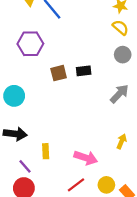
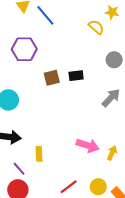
yellow semicircle: (120, 27) -> (96, 27), moved
yellow arrow: (122, 141) -> (112, 153), moved
pink arrow: (86, 158) -> (88, 145), moved

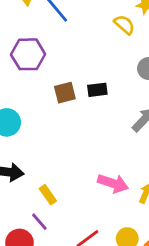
yellow rectangle: (39, 154) -> (48, 195), turned -32
purple line: (19, 169) -> (39, 222), moved

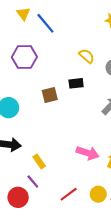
yellow semicircle: (124, 25) -> (87, 56), moved
brown square: (65, 93) -> (50, 95), moved

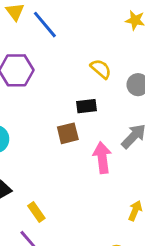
brown square: (50, 95) -> (68, 133), moved
pink arrow: (88, 153) -> (102, 158), moved, turned -115

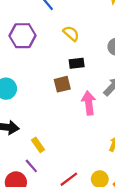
yellow semicircle: (101, 69) -> (71, 33), moved

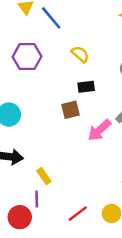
pink arrow: (89, 103) -> (99, 130), turned -125
purple line: (31, 166) -> (37, 199), turned 40

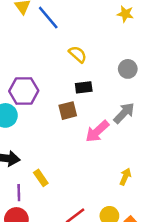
purple hexagon: (27, 57) -> (24, 91), moved
purple line: (37, 199) -> (19, 193), moved

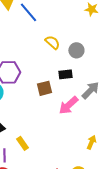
gray circle: (128, 69) -> (76, 50), moved
black rectangle: (84, 87) -> (65, 74), moved

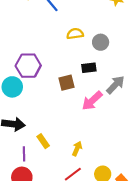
yellow semicircle: (52, 42) -> (75, 34), turned -49
yellow arrow: (91, 142) -> (77, 149), moved

